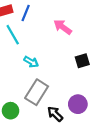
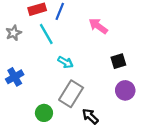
purple circle: (78, 104) -> (125, 90), moved

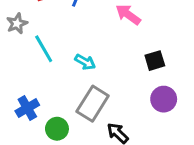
cyan line: (46, 34) -> (44, 49), moved
blue cross: (15, 77) -> (27, 108), moved

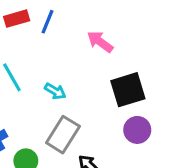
black square: (155, 61) -> (128, 90), size x1.6

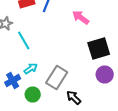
cyan arrow: (55, 91) -> (31, 68), moved, turned -64

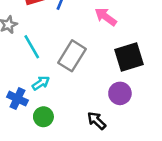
purple circle: (105, 74) -> (120, 93), moved
gray rectangle: (57, 78) -> (72, 56), moved
blue cross: (13, 80) -> (17, 99), turned -35

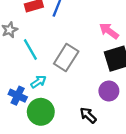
pink arrow: (106, 17) -> (109, 31), moved
green circle: (43, 117) -> (41, 112), size x1.5

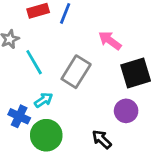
pink arrow: (109, 31) -> (110, 41), moved

